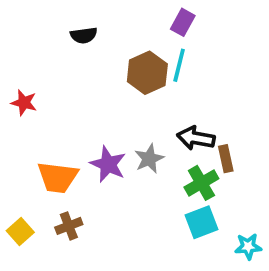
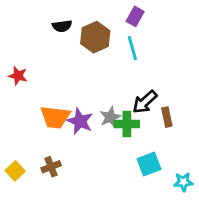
cyan line: (179, 65) -> (132, 48), turned -30
brown hexagon: (147, 73) -> (95, 37), moved
black arrow: (196, 138) -> (145, 102), turned -52
orange trapezoid: (58, 177) -> (55, 117), moved
green cross: (201, 183) -> (127, 124), moved, turned 30

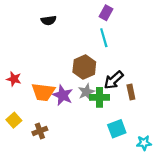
brown hexagon: (95, 37) -> (84, 67), moved
red star: (18, 76) -> (14, 79), moved
yellow square: (15, 171) -> (14, 120), moved

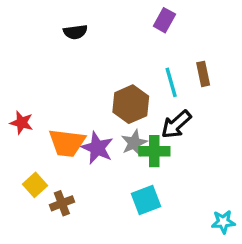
cyan line: (104, 38) -> (171, 82), moved
brown rectangle: (131, 92) -> (203, 74), moved
yellow square: (14, 120) -> (35, 185), moved
cyan square: (117, 129) -> (146, 200), moved

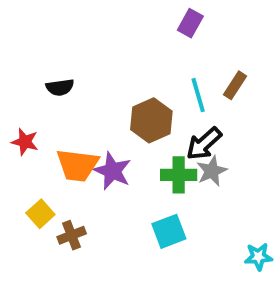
black semicircle: (75, 32) -> (60, 87), moved
brown rectangle: (203, 74) -> (235, 85), turned 45
gray star: (134, 143) -> (212, 171), moved

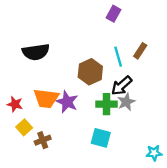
black semicircle: (60, 87) -> (36, 52), size x1.6
red star: (25, 142) -> (15, 104), moved
cyan square: (169, 231) -> (101, 138), turned 36

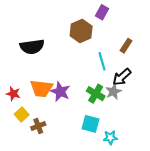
cyan line: (118, 57) -> (102, 61), moved
brown hexagon: (90, 72) -> (81, 31), moved
black arrow: (122, 86) -> (122, 77), moved
green cross: (107, 104) -> (96, 94), turned 30
cyan star: (154, 153) -> (110, 137), moved

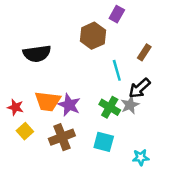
brown cross: (38, 126) -> (62, 137), moved, size x1.5
cyan star: (110, 137) -> (141, 157), moved

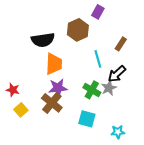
black semicircle: (37, 54) -> (43, 40), moved
orange trapezoid: (48, 101) -> (54, 64), moved, turned -95
purple star: (69, 105) -> (58, 88), turned -30
brown cross: (62, 137) -> (52, 103), moved, turned -30

